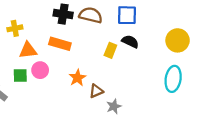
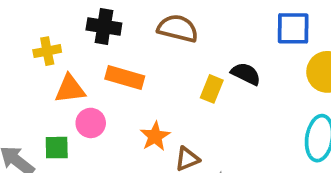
black cross: (63, 14) -> (104, 26), moved
blue square: (127, 15) -> (293, 28), moved
green square: (20, 76) -> (57, 148), moved

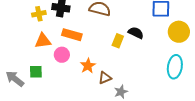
yellow cross: (47, 51) -> (39, 14), moved
pink circle: (91, 123) -> (62, 55), moved

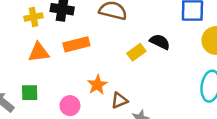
orange rectangle: (72, 35) -> (76, 44), turned -30
yellow rectangle: (118, 41) -> (136, 52), turned 32
pink circle: (62, 55) -> (70, 106), moved

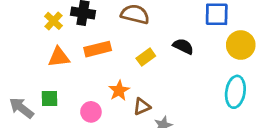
yellow cross: (33, 17) -> (53, 21), turned -36
yellow rectangle: (136, 52) -> (146, 57), moved

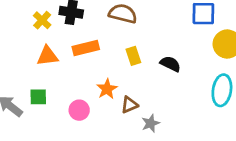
black semicircle: (183, 46) -> (170, 64), moved
yellow rectangle: (146, 57) -> (133, 56), turned -72

